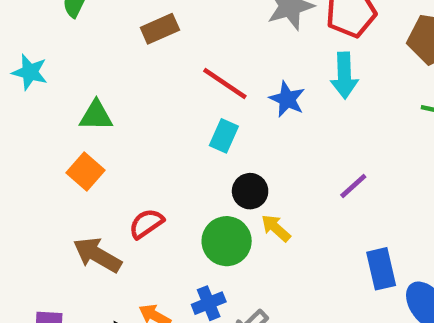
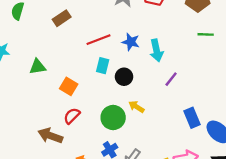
cyan arrow: (344, 76) -> (156, 50), moved
red line: (225, 84) -> (99, 40), turned -45
orange square: (86, 172) -> (69, 86), moved
black circle: (250, 191) -> (124, 77), moved

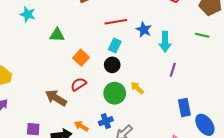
green line: (206, 34) -> (202, 35), moved
black circle: (124, 77) -> (112, 65), moved
purple line: (171, 79) -> (173, 70), turned -32

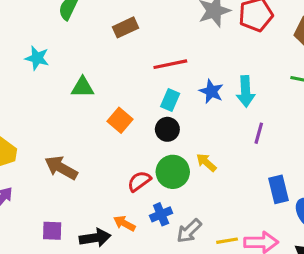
blue star: (144, 30) -> (211, 91), moved
red semicircle: (79, 84) -> (139, 181), moved
brown arrow: (56, 98) -> (61, 168), moved

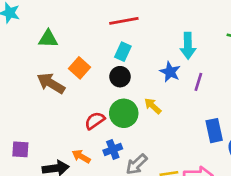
blue star: (211, 91) -> (170, 72), moved
brown arrow: (61, 168) -> (51, 83), moved
purple square: (52, 231) -> (20, 149), moved

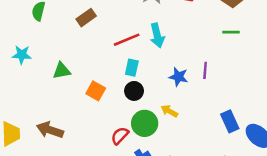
cyan arrow: (188, 46) -> (157, 36), moved
purple line: (198, 82) -> (205, 70), moved
brown arrow: (51, 83) -> (50, 130), moved

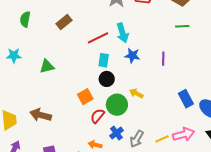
blue star: (178, 77) -> (132, 56), moved
orange square: (96, 91) -> (85, 97), moved, turned 35

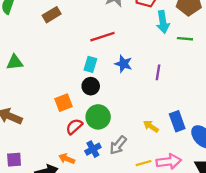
cyan arrow: (123, 33) -> (163, 22), moved
red line: (98, 38) -> (102, 37), moved
green triangle: (47, 66) -> (15, 62), moved
yellow arrow: (136, 93) -> (151, 126), moved
gray arrow: (137, 139) -> (118, 145), moved

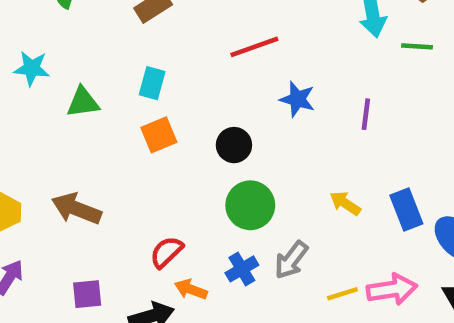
cyan rectangle: (90, 64) -> (152, 83), moved
orange square: (63, 103) -> (159, 135), moved
yellow arrow: (151, 126) -> (345, 203), moved
red semicircle: (74, 127) -> (167, 252), moved

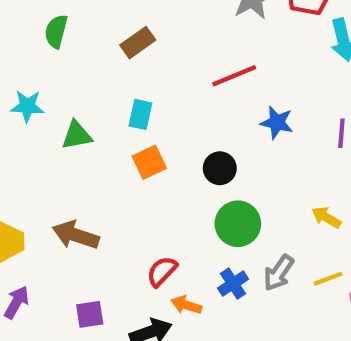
yellow line: (342, 294) -> (328, 279), moved

